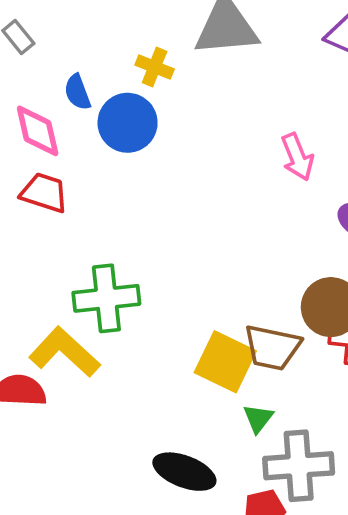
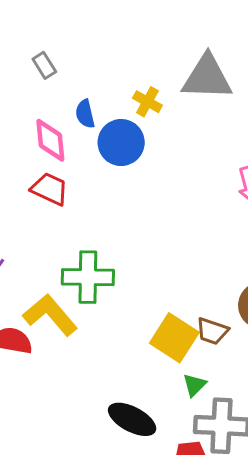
brown trapezoid: (272, 347) -> (212, 331), size x0.7

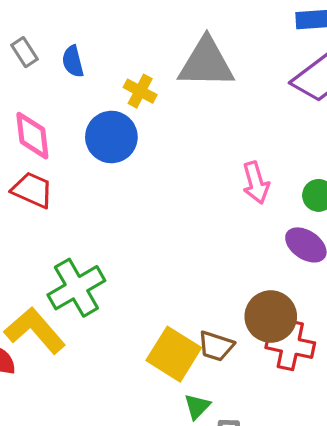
blue semicircle: (85, 114) -> (73, 61), moved
green cross: (88, 277) -> (76, 288), turned -30

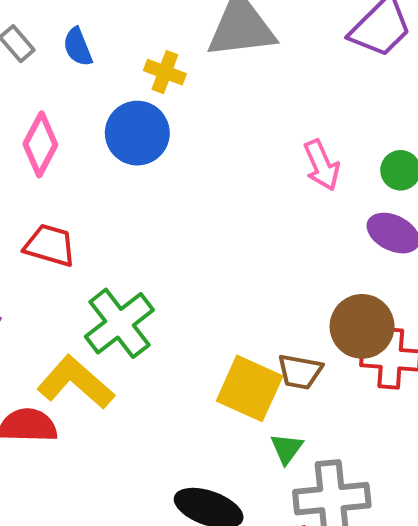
pink diamond: (32, 136) -> (40, 144), turned 42
red trapezoid: (32, 190) -> (50, 245), moved

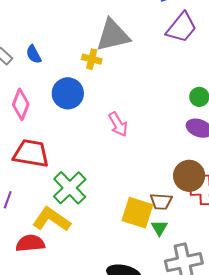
yellow cross: (165, 72) -> (92, 59), moved
pink arrow: (322, 165) -> (118, 124), moved
red trapezoid: (50, 245) -> (31, 153), size x1.4
green triangle: (287, 449) -> (159, 228), moved

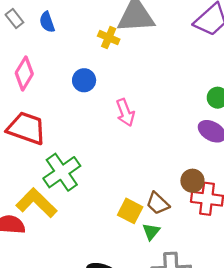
blue circle: (68, 93) -> (84, 80), moved, size x0.7
brown circle: (189, 176) -> (192, 181), size x0.7
brown trapezoid: (161, 202) -> (158, 203), turned 30
yellow square: (137, 213) -> (130, 211), size x0.7

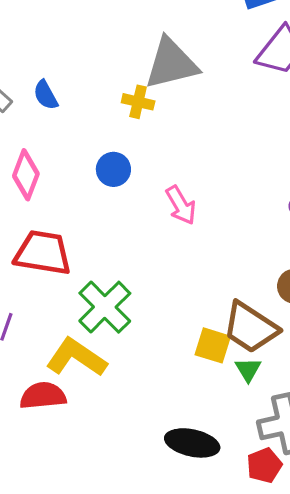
brown trapezoid: (158, 203) -> (250, 327), size x1.6

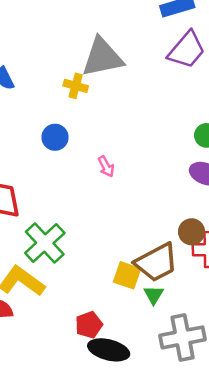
pink arrow: (181, 205) -> (106, 167), size x0.7
brown trapezoid: (250, 327) -> (156, 262), turned -63
red pentagon: (264, 465) -> (89, 325), moved

